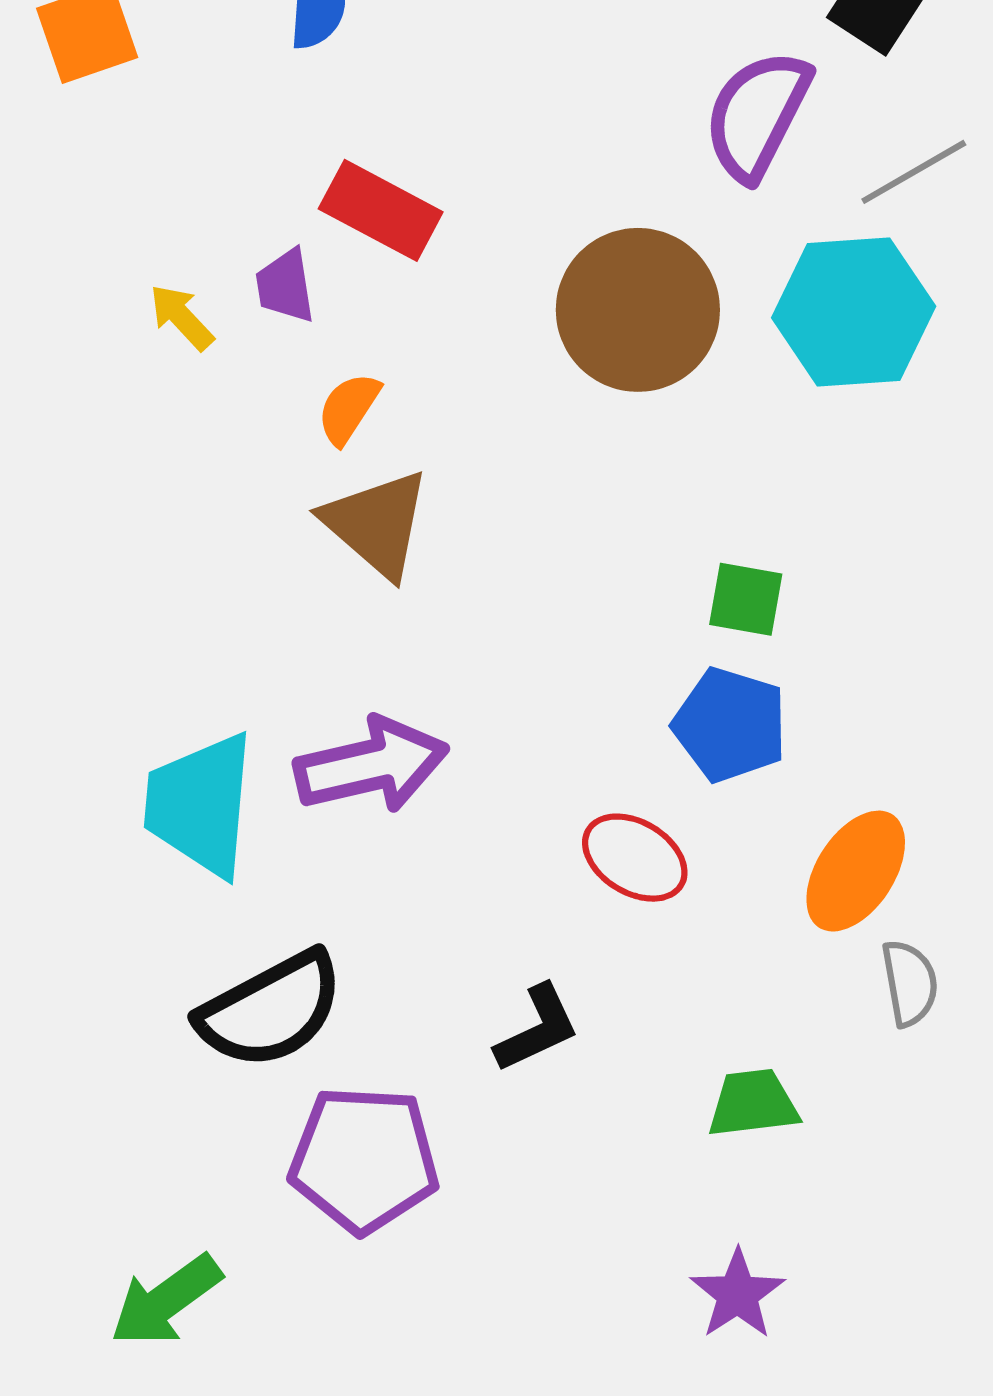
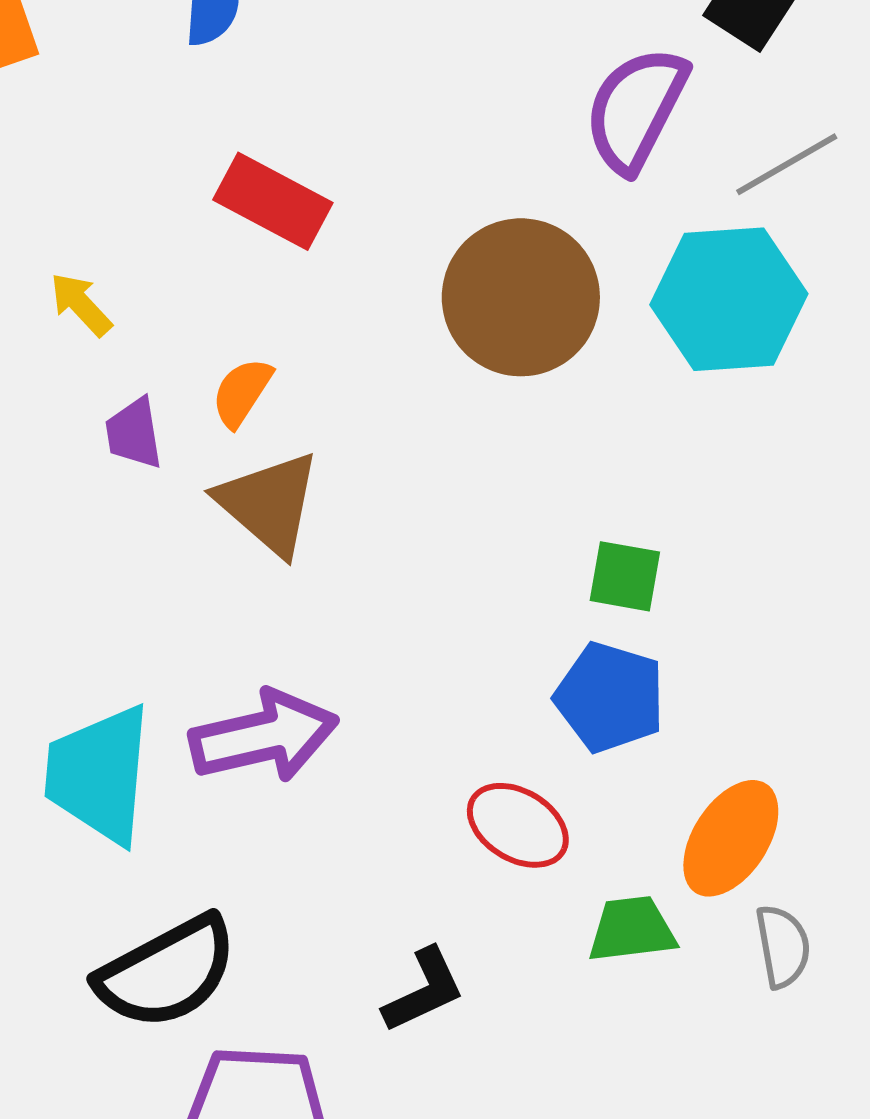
purple trapezoid: (285, 286) -> (134, 433), moved
green trapezoid: (753, 1103) -> (632, 929), moved

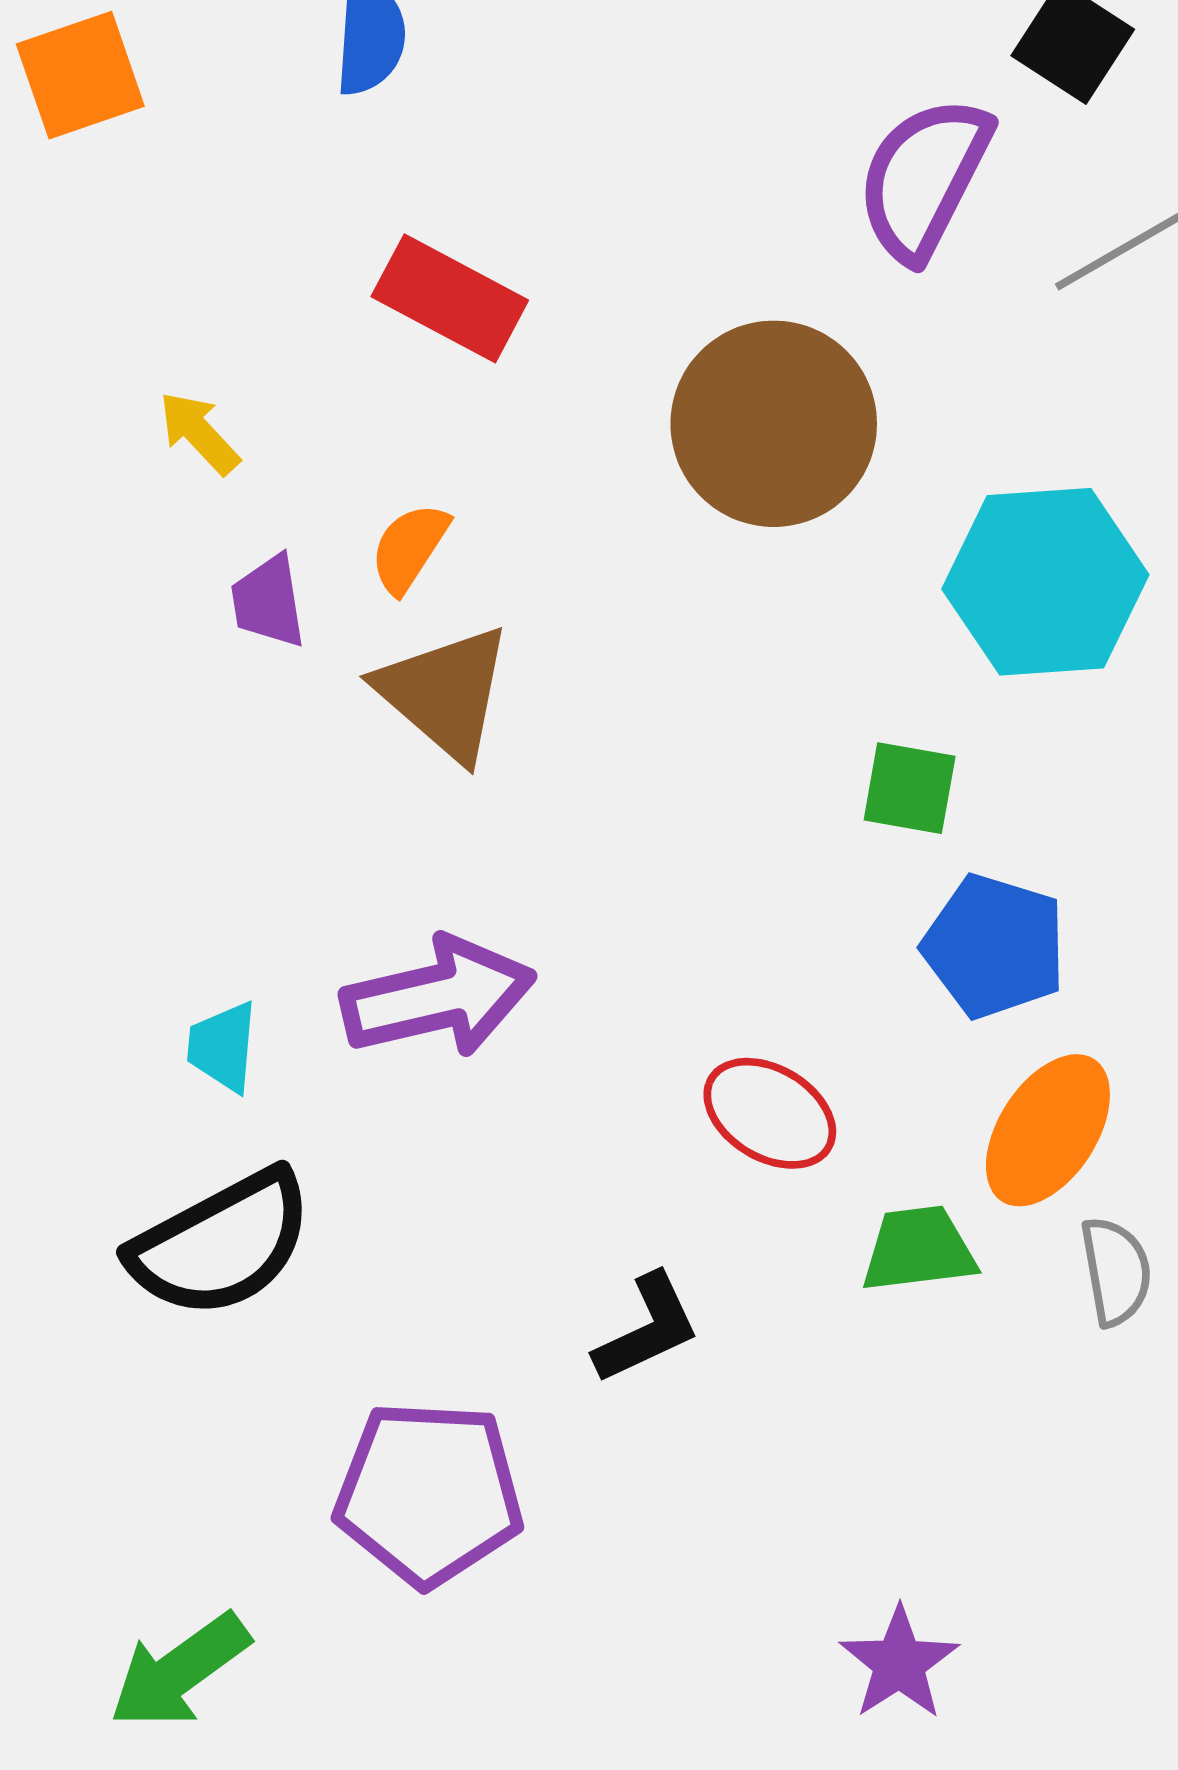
cyan hexagon: (729, 299) -> (1045, 582), moved
blue pentagon: (610, 697) -> (994, 946), moved
cyan trapezoid: (99, 774) -> (223, 1047), size x0.5
black semicircle: (167, 972) -> (221, 1244), moved

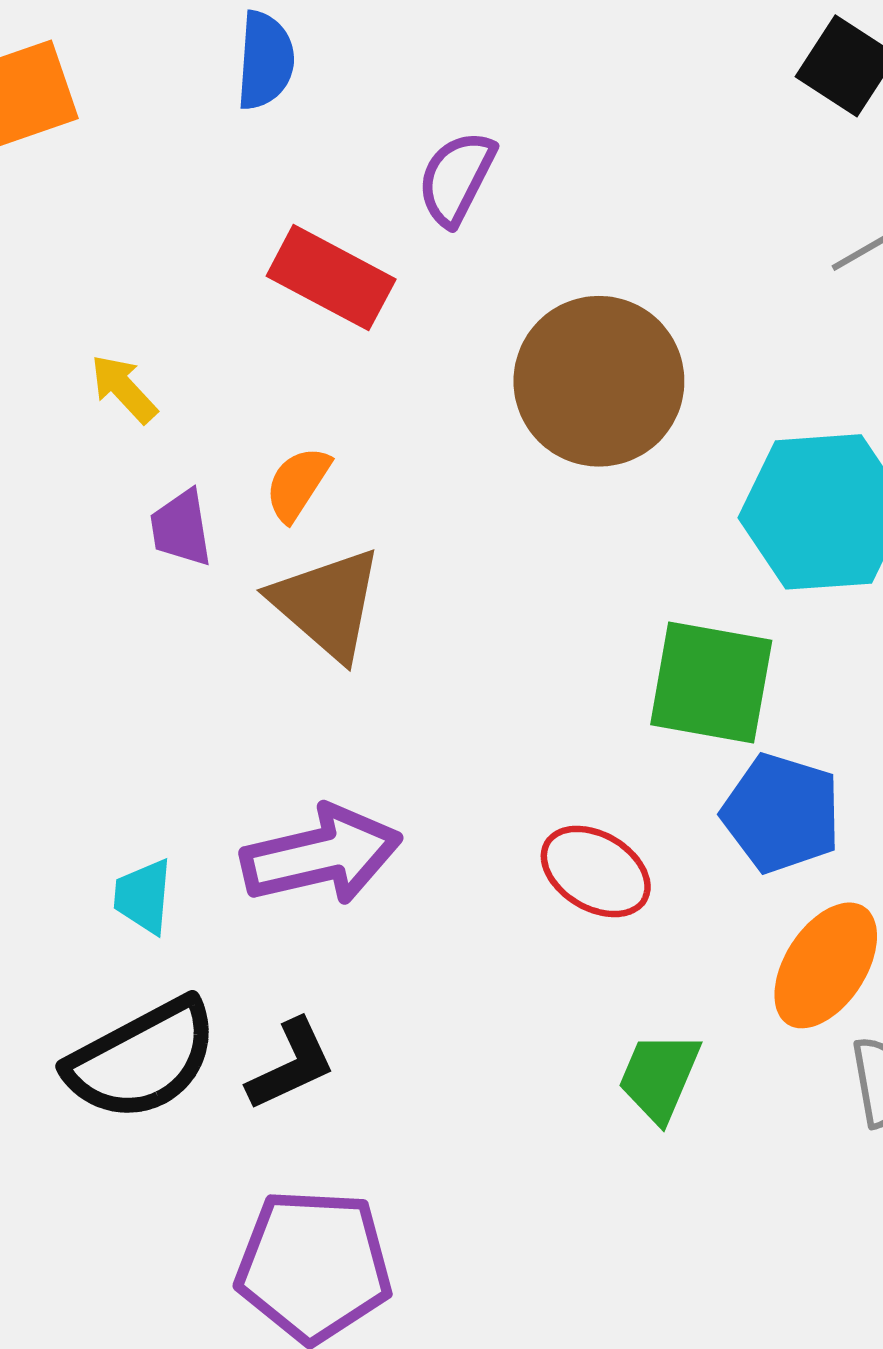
purple semicircle: (924, 178) -> (456, 178), moved, size x0.7
green square: (910, 788) -> (711, 683), size x1.6
red ellipse: (770, 1113) -> (596, 871), moved
green trapezoid: (919, 1249) -> (659, 1077), moved, turned -60
black L-shape: (647, 1329) -> (291, 1065), moved

